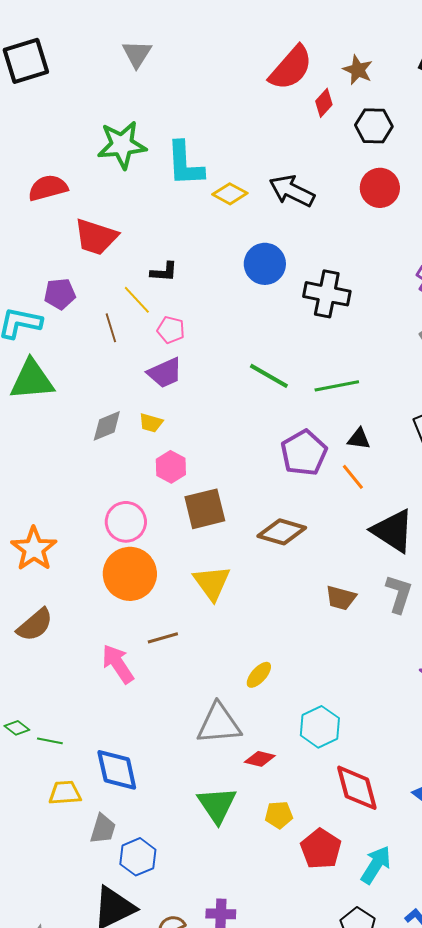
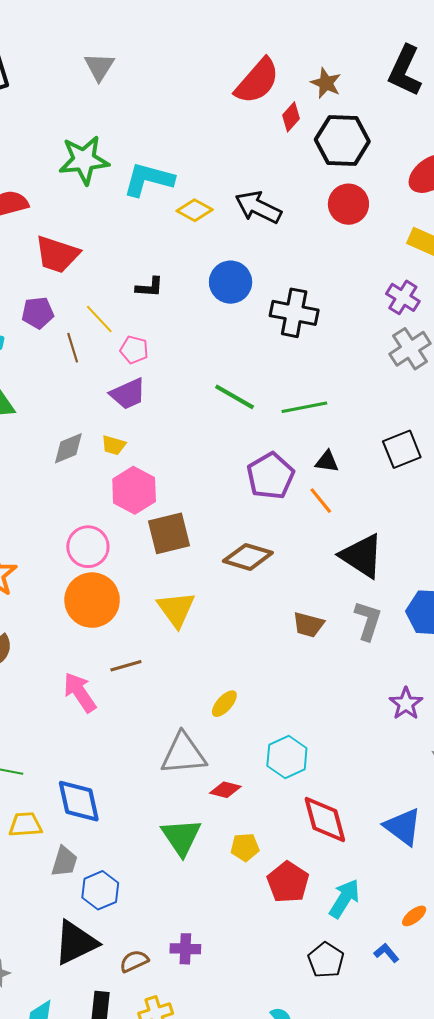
black hexagon: (374, 126) -> (342, 141), size x1.4
cyan L-shape: (185, 164) -> (148, 180), turned 108
black L-shape: (164, 272) -> (149, 287), moved
purple pentagon: (60, 294) -> (38, 313), moved
pink hexagon: (171, 467) -> (134, 490), size x1.4

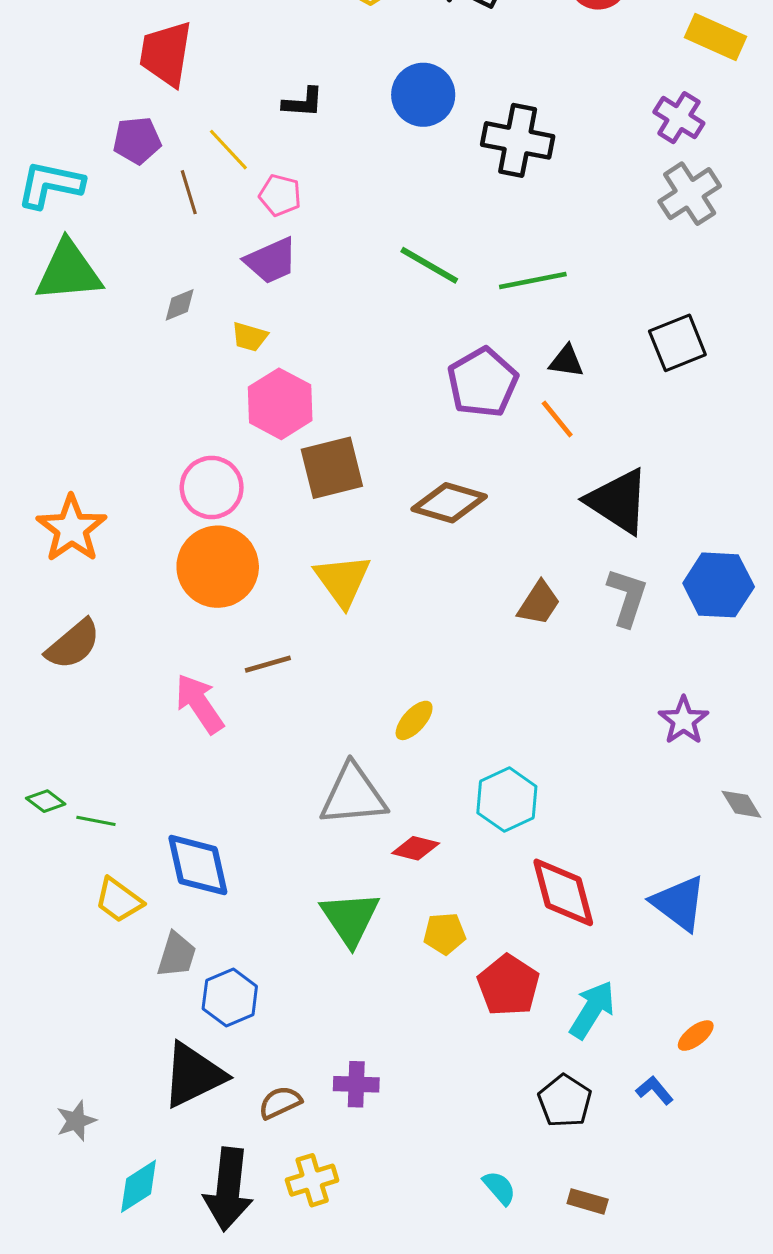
red trapezoid: (57, 254) -> (166, 54), turned 81
gray diamond: (68, 448) -> (180, 305), moved, size x0.7
brown trapezoid: (308, 625) -> (539, 603), turned -72
yellow trapezoid: (25, 825) -> (119, 900), turned -140

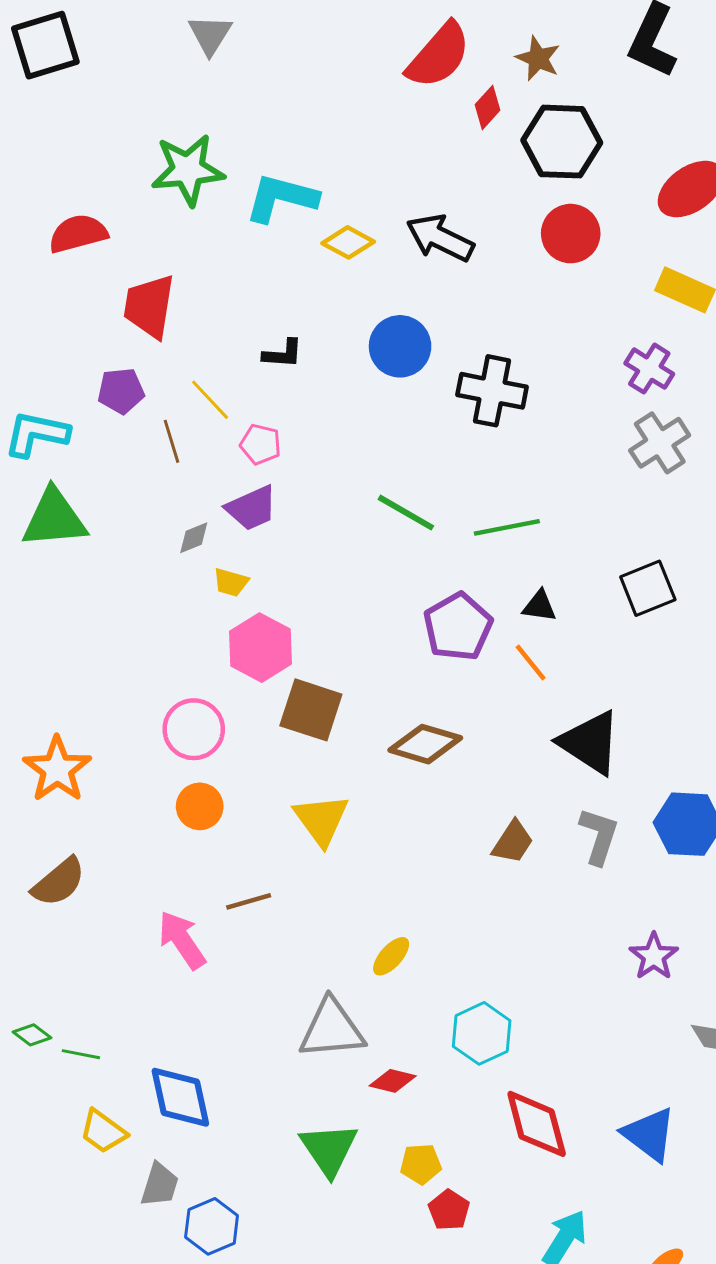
gray diamond: (180, 305) -> (194, 538), moved
brown square: (332, 468) -> (311, 710), turned 32
orange circle: (218, 567) -> (200, 806), size x0.6
red pentagon: (508, 985) -> (449, 1210), moved, size x0.7

